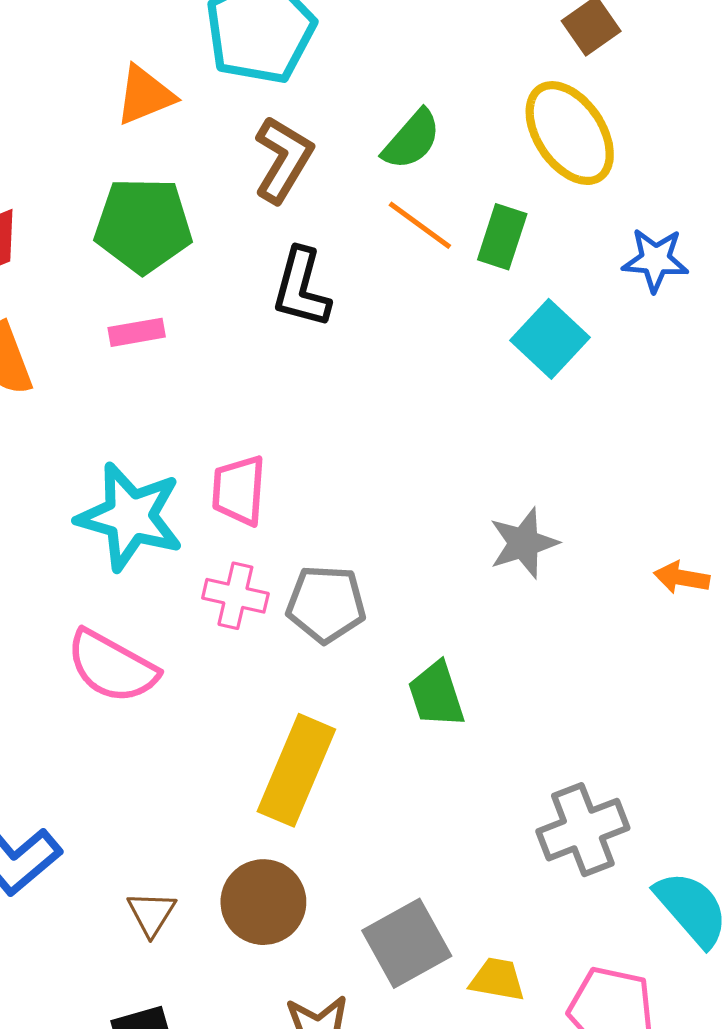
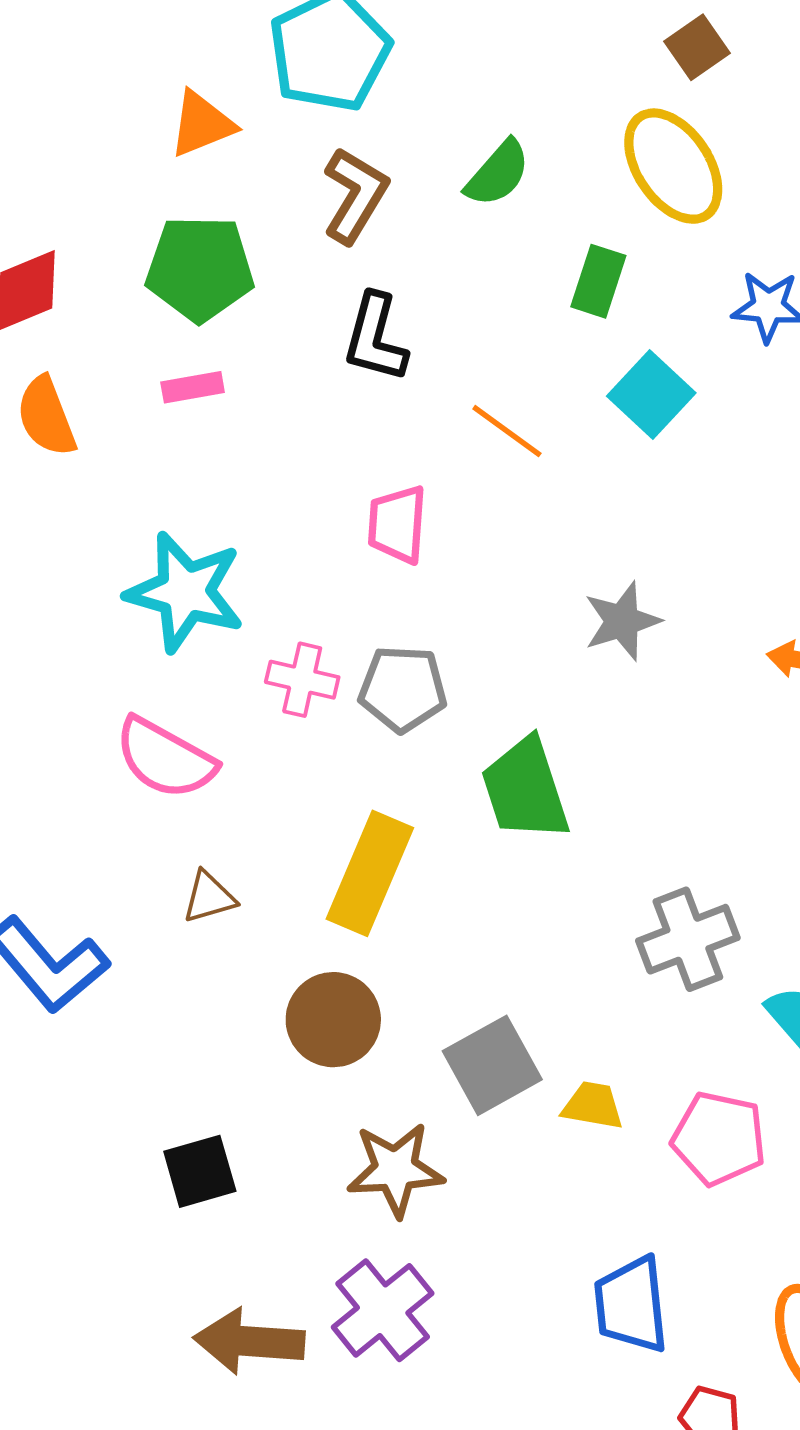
orange line: (420, 225) -> (507, 431), moved
pink trapezoid: (239, 490) -> (397, 524), moved
green trapezoid: (436, 695) -> (525, 789), size x1.4
brown triangle: (151, 914) -> (209, 897), moved, turned 42

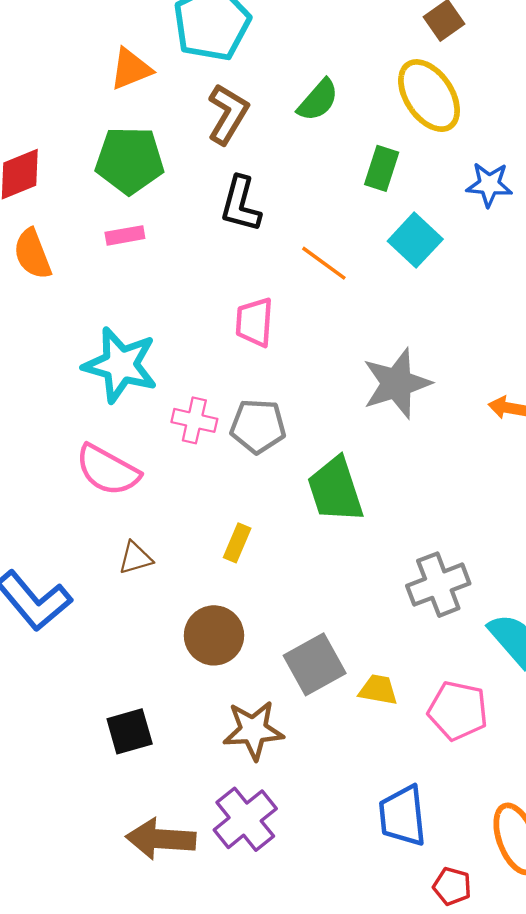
gray star: (622, 621) -> (397, 383), size x1.4
yellow rectangle: (370, 873) -> (237, 543), size x0.5

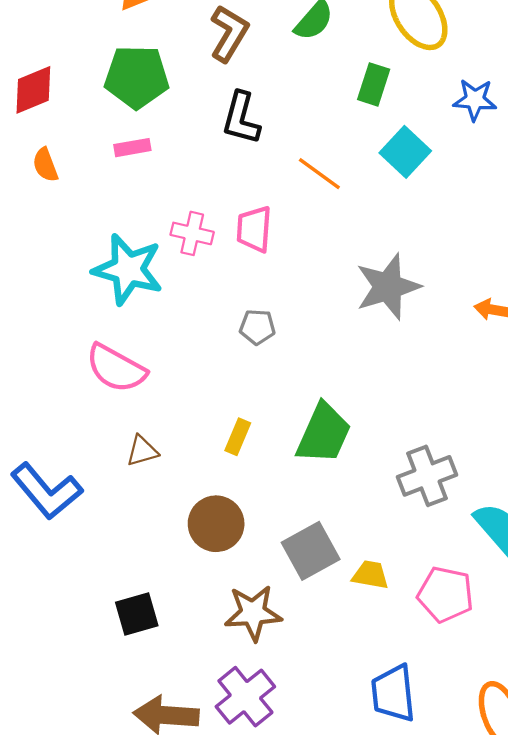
orange semicircle: (32, 254) -> (45, 165), size x0.7
pink cross: (194, 420) -> (192, 233), moved
gray pentagon: (258, 426) -> (257, 327), size x0.7
green trapezoid: (335, 490) -> (324, 433), moved, turned -138

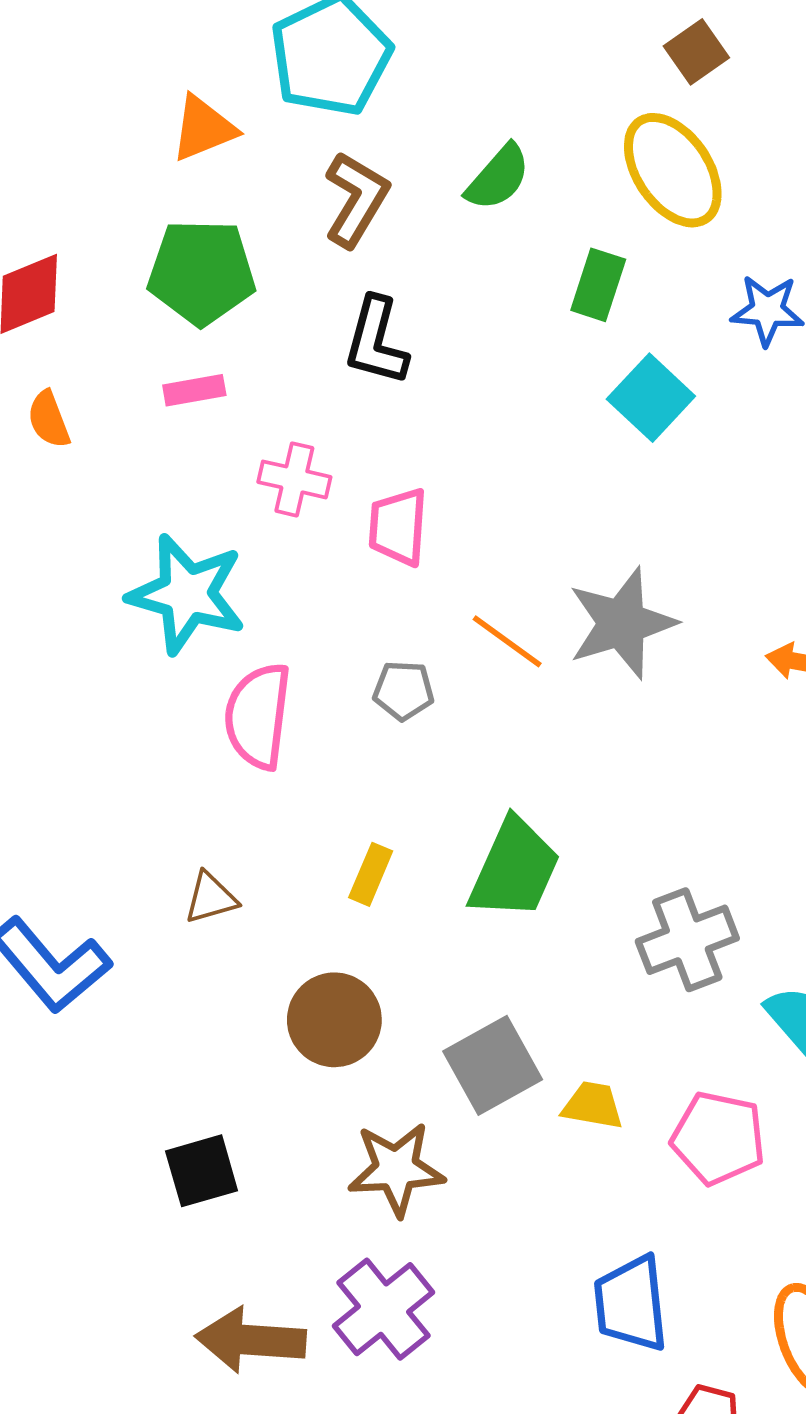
orange line: (319, 174) -> (507, 641), moved
pink cross: (192, 233) -> (294, 479), moved
pink semicircle: (116, 368) -> (258, 716), moved, turned 68

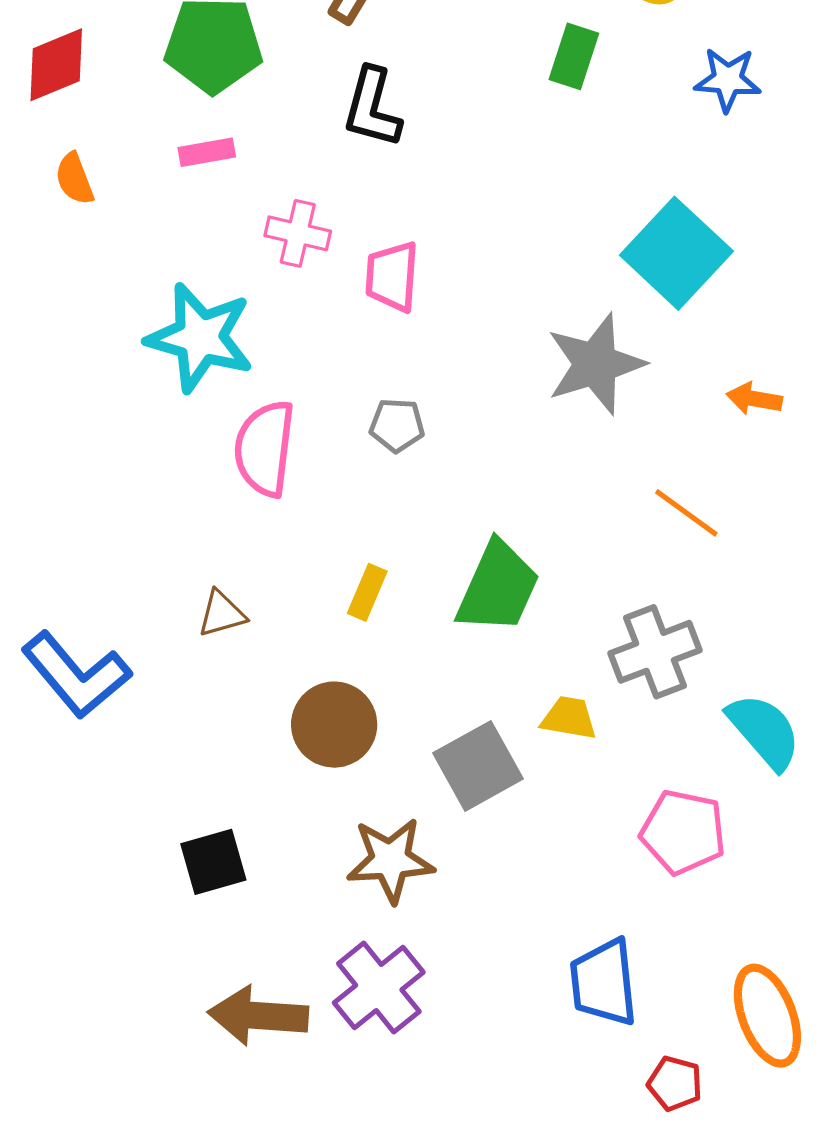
cyan square: (651, 398) -> (676, 253), moved, size x1.4
orange line: (507, 641) -> (686, 513), moved
yellow trapezoid: (593, 1105) -> (569, 718), moved

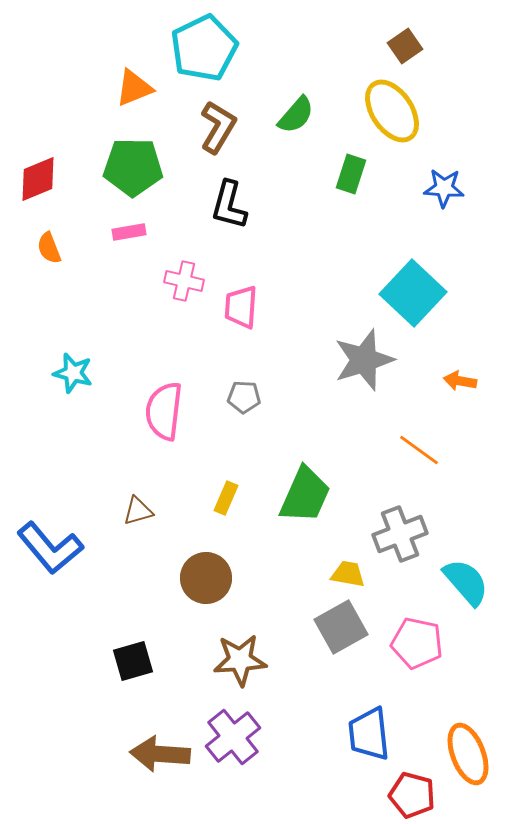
cyan star: (200, 338) -> (73, 373), moved, size x0.6
gray square: (478, 766) -> (341, 627), moved
red pentagon: (675, 1083) -> (412, 795), size x1.4

